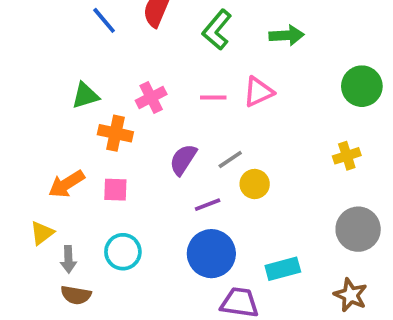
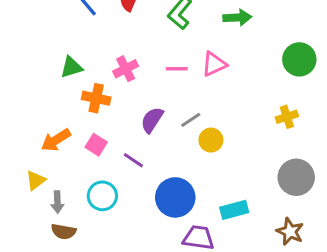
pink square: (115, 190) -> (96, 145), turned 30
purple line: (208, 205) -> (133, 160), moved, turned 55

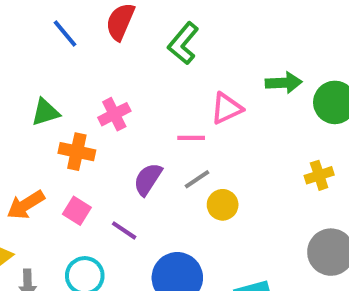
green arrow: (237, 18) -> (284, 83), moved
pink line: (177, 69) -> (191, 138), moved

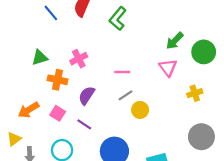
green arrow: (284, 83) -> (175, 41), turned 138
pink triangle: (227, 108) -> (168, 68), moved, turned -42
purple semicircle: (148, 179) -> (87, 95), moved

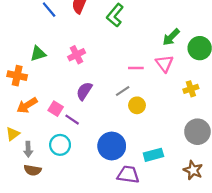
pink line: (122, 72) -> (136, 68), moved
orange cross: (58, 80) -> (17, 76), moved
purple line: (84, 124) -> (72, 120), moved

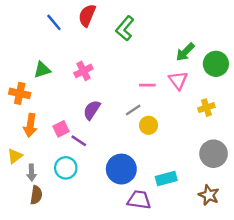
orange arrow: (27, 105) -> (30, 125), turned -50
pink square: (56, 109) -> (61, 129), turned 32
brown semicircle: (33, 170) -> (36, 195), turned -91

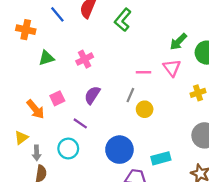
orange cross: (20, 93) -> (26, 30), moved
gray line: (133, 110) -> (130, 95), turned -32
orange arrow: (30, 125) -> (36, 109), turned -48
pink square: (61, 129) -> (57, 98), moved

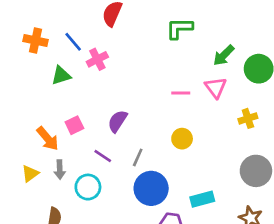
blue line: (57, 14) -> (73, 42), moved
green L-shape: (123, 20) -> (179, 28), moved, turned 50
pink cross: (85, 59) -> (97, 59), moved
gray line: (130, 95) -> (138, 157), moved
gray arrow: (37, 153) -> (60, 170), moved

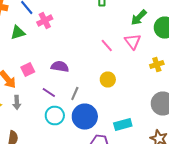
pink line: (181, 93) -> (107, 46), turned 48
purple semicircle: (117, 121) -> (60, 66), turned 66
cyan circle: (88, 187) -> (55, 116), moved

